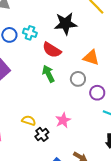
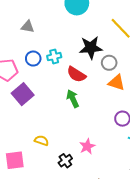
cyan cross: (30, 33) -> (54, 57), turned -32
gray circle: (78, 79) -> (109, 63), moved
yellow semicircle: (29, 120) -> (42, 141), moved

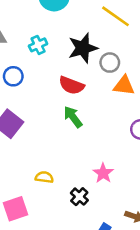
cyan cross: (54, 57) -> (38, 45), moved

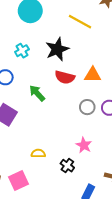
gray circle: (110, 63) -> (87, 107), moved
red semicircle: (71, 85) -> (65, 77), moved
green arrow: (73, 117) -> (37, 93), moved

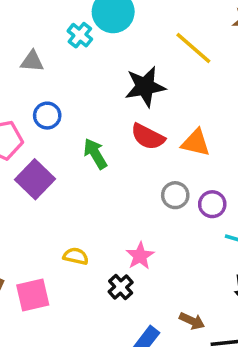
cyan cross: (22, 51) -> (80, 35), moved, turned -32
pink star: (84, 145) -> (140, 256), moved

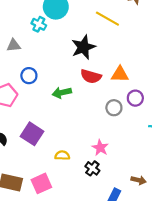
green arrow: (95, 154) -> (62, 93), turned -60
purple square: (35, 179) -> (32, 134), moved
purple circle: (212, 204) -> (135, 98), moved

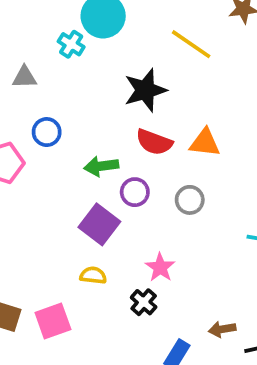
purple circle: (135, 98) -> (135, 192), moved
purple square: (32, 134) -> (99, 224), moved
brown arrow: (139, 180) -> (222, 329), turned 152

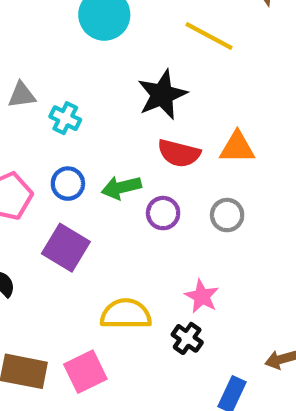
cyan cross: (71, 44) -> (65, 118), moved
blue circle: (47, 132) -> (68, 184), moved
purple square: (99, 224) -> (66, 248), moved
yellow semicircle: (93, 275) -> (126, 314), size x1.6

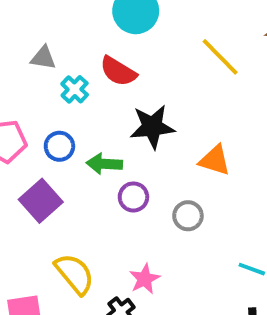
black star: (162, 95) -> (152, 127), moved
red semicircle: (179, 153) -> (118, 71), moved
yellow semicircle: (126, 314) -> (75, 274), turned 33

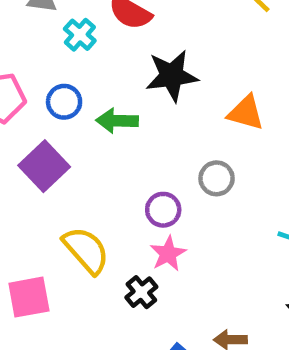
purple circle: (133, 197) -> (163, 210), moved

